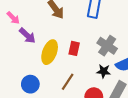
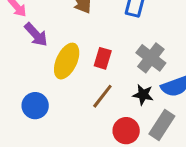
brown line: (68, 82) -> (102, 96), moved

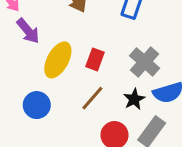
black star: (143, 95) -> (134, 99), turned 30
blue circle: (35, 106) -> (37, 105), moved

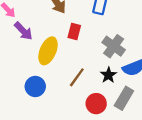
red rectangle: (95, 59) -> (74, 31), moved

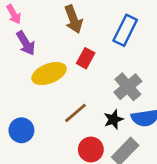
yellow ellipse: (48, 51) -> (49, 74), turned 32
blue circle: (35, 86) -> (21, 130), moved

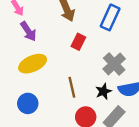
yellow ellipse: (49, 74) -> (33, 64), moved
brown line: (75, 113) -> (72, 87), turned -60

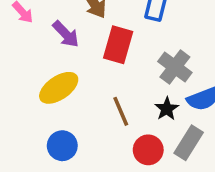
purple arrow: (28, 31) -> (66, 34), moved
red rectangle: (78, 42) -> (118, 45), size x1.5

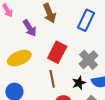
red rectangle: (118, 45) -> (57, 52), moved

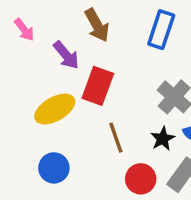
red rectangle: (57, 52) -> (98, 86), moved

